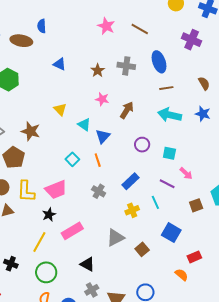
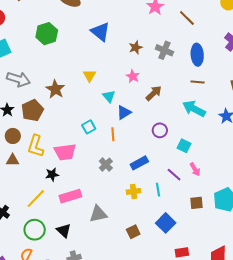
blue triangle: (60, 64) -> (100, 32), size x1.5
gray triangle: (115, 238) -> (98, 214), moved
black triangle: (87, 264) -> (64, 231), moved

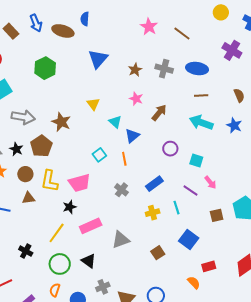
blue triangle: (100, 32) -> (98, 59), turned 40
blue ellipse: (197, 55) -> (197, 68), turned -70

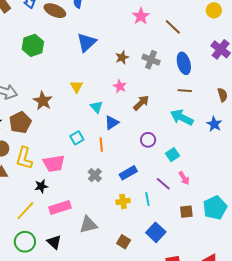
blue ellipse: (197, 68) -> (184, 63), turned 60
cyan square: (196, 161) -> (173, 155), turned 32
brown square: (158, 253) -> (124, 242), turned -32

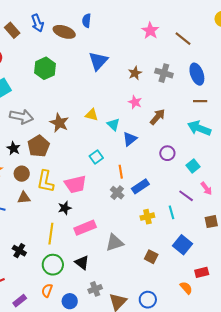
yellow triangle: (77, 87) -> (92, 115), moved, turned -40
orange line: (101, 145) -> (121, 172), moved
blue rectangle: (128, 173) -> (140, 186), moved
yellow line: (25, 211) -> (51, 234), turned -30

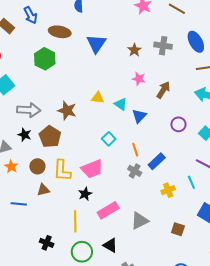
brown ellipse: (64, 32) -> (60, 32), moved
black star: (13, 148) -> (25, 135), moved

